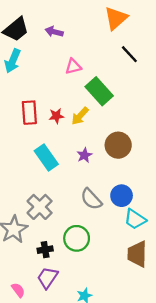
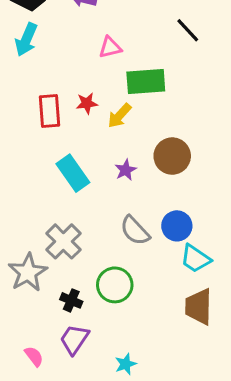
green rectangle: (99, 91) -> (146, 82), turned -52
red star: (56, 116) -> (87, 103), moved
black cross: (45, 250) -> (71, 300), turned 32

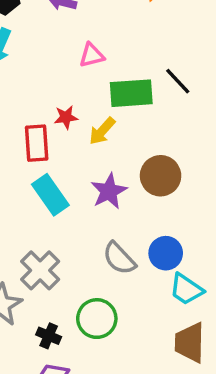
black line: (188, 30) -> (178, 81), moved
red rectangle: (50, 111) -> (37, 143), moved
purple star: (126, 170) -> (109, 191), size x1.5

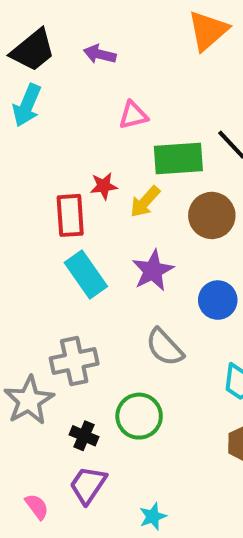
brown circle: (161, 176) -> (212, 215), moved
blue circle: (166, 253) -> (218, 300), moved
gray cross: (40, 270) -> (74, 361), turned 33

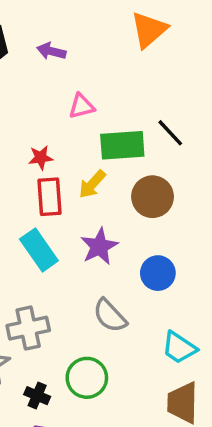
red star: (104, 186) -> (41, 158), moved
red rectangle: (70, 215) -> (50, 197), moved

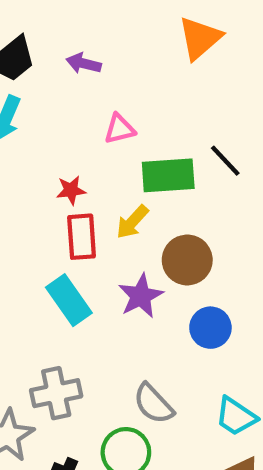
brown circle: (153, 197) -> (187, 260), moved
gray semicircle: (110, 316) -> (153, 404), moved

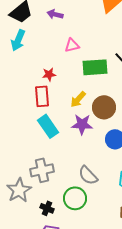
yellow arrow: (132, 222) -> (78, 99), moved
red rectangle: (82, 237) -> (42, 96), moved
purple star: (141, 296) -> (82, 124), turned 30

